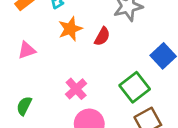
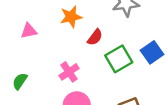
red semicircle: (102, 36) -> (95, 37), moved
green square: (135, 87) -> (119, 59), moved

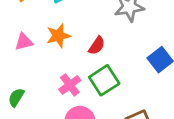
orange star: (71, 17) -> (58, 36), moved
green square: (119, 59) -> (104, 80), moved

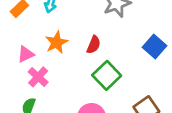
pink cross: (70, 85) -> (38, 77), moved

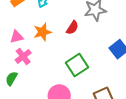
red semicircle: (94, 45) -> (72, 28), moved

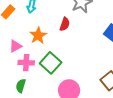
pink cross: (23, 56) -> (26, 63), turned -35
green square: (77, 65) -> (51, 63), moved

